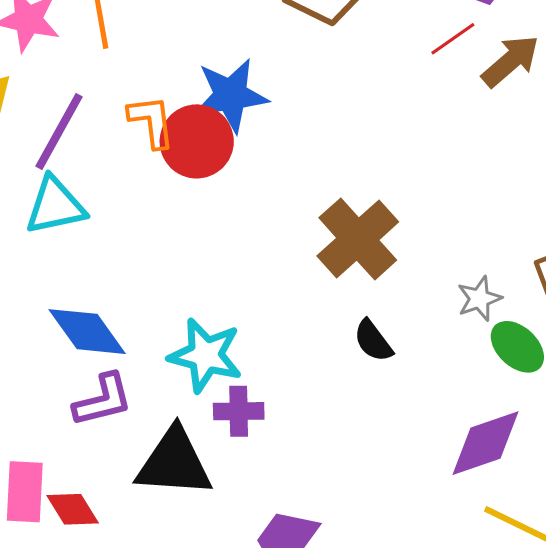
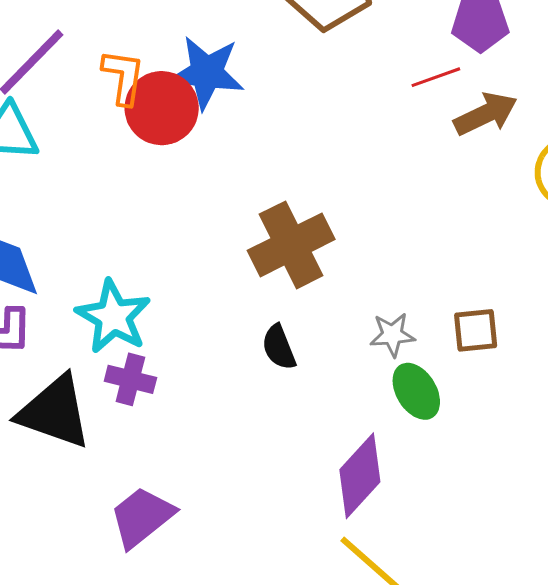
purple diamond: (485, 443) -> (360, 476), turned -44

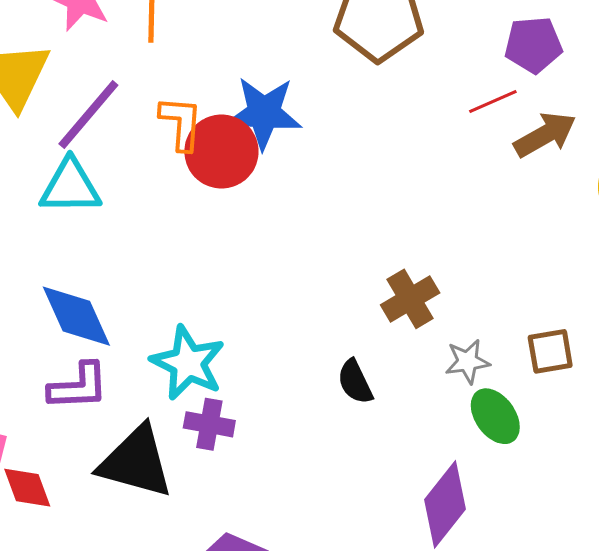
brown cross: (291, 245) -> (410, 299), moved, size x0.7

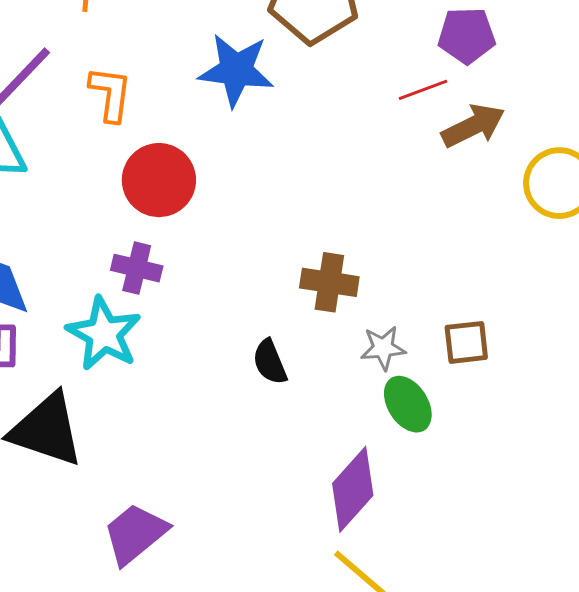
blue star: (264, 113) -> (236, 70), moved
red circle: (221, 152) -> (159, 180), moved
brown cross: (410, 299) -> (329, 282), turned 36
purple cross: (209, 424) -> (137, 268), moved

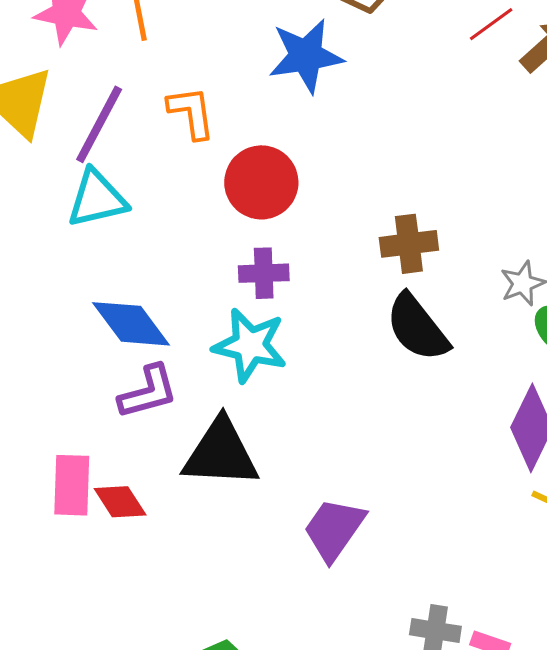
brown cross: (329, 282) -> (409, 244), moved
black semicircle: (270, 362) -> (417, 328), size x1.6

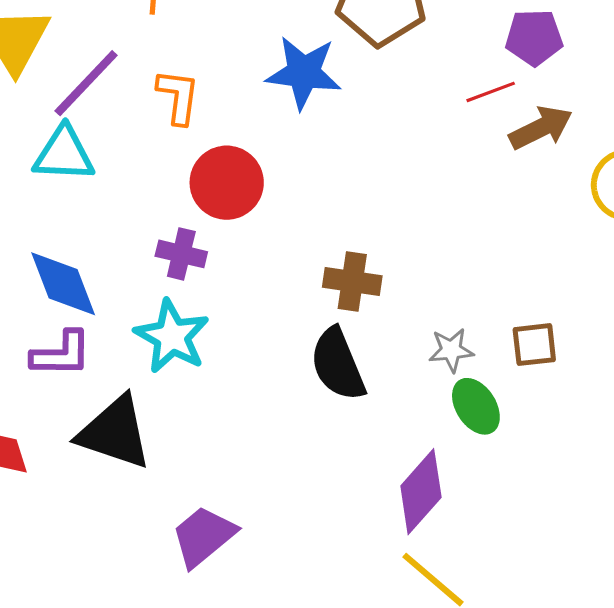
purple cross: (264, 273) -> (181, 254), moved

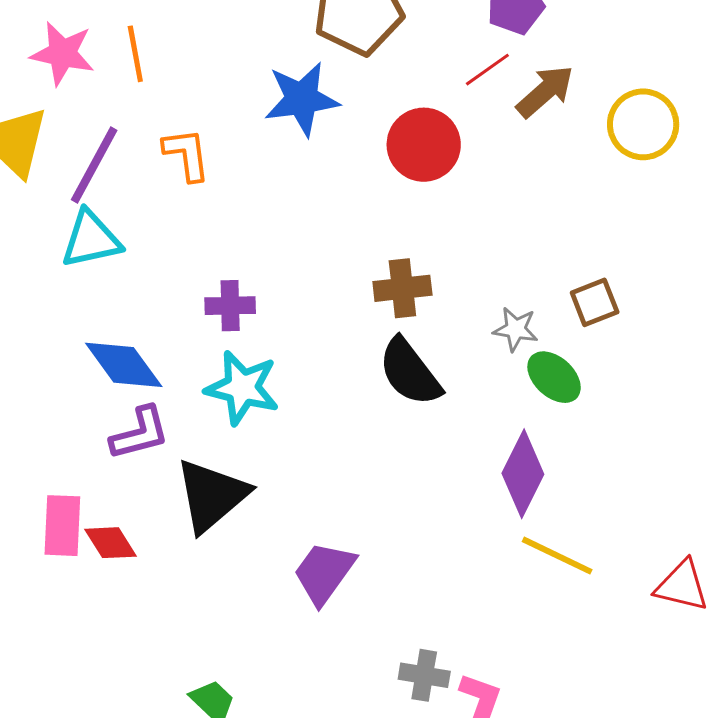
red circle: (227, 183) -> (424, 145), moved
gray star: (451, 350) -> (516, 329), turned 30
black triangle: (115, 433) -> (212, 495), turned -44

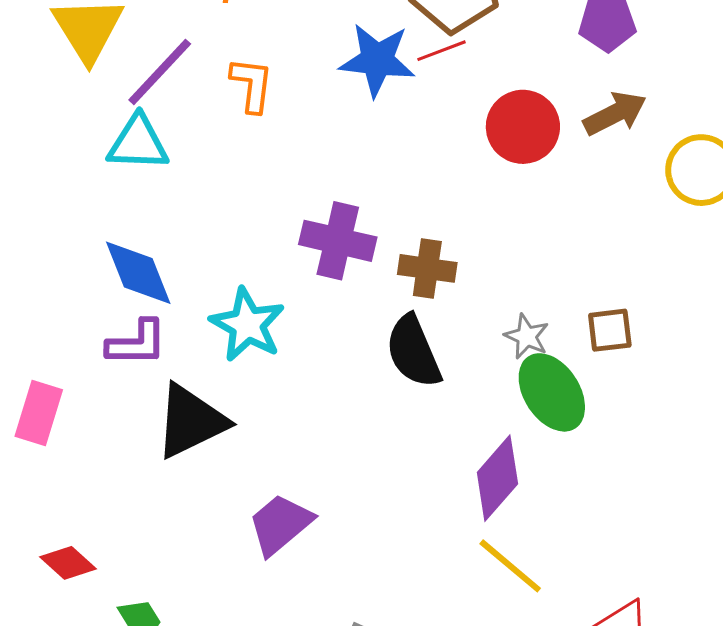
red line: (487, 70) -> (442, 51), moved
red circle: (424, 145) -> (523, 127), moved
purple cross: (230, 306) -> (338, 241), moved, size x1.5
green ellipse: (554, 377) -> (552, 392), size x1.4
red diamond: (110, 543) -> (68, 563), moved, turned -30

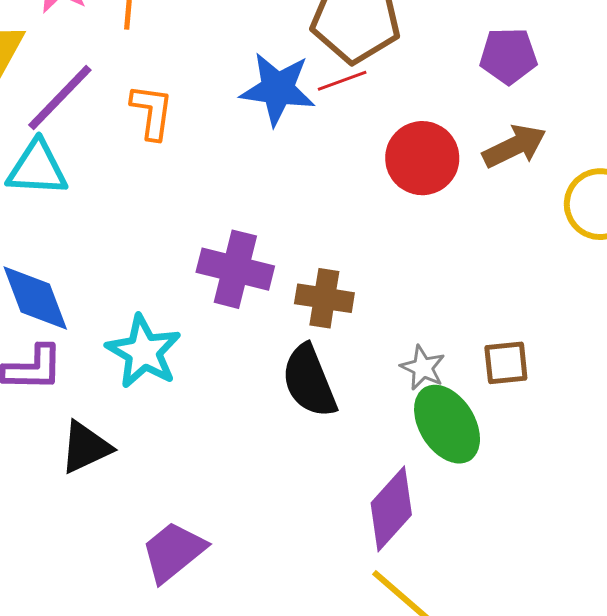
black triangle: (191, 421) -> (86, 447), size x0.7

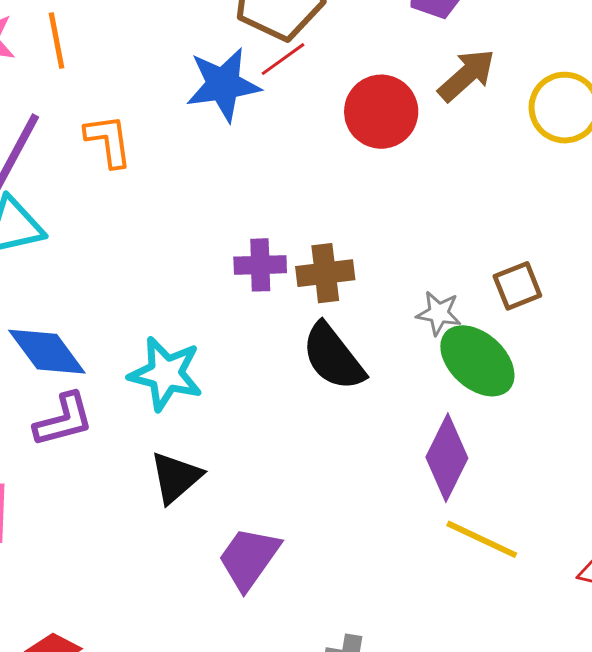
purple cross: (235, 269) -> (260, 265), moved, size x0.7
black triangle: (86, 447) -> (176, 477), moved

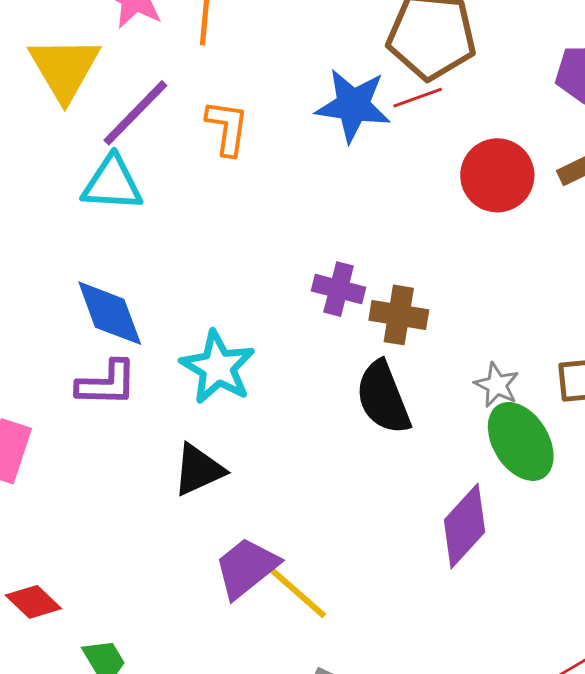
yellow line: (482, 539) -> (296, 591), moved

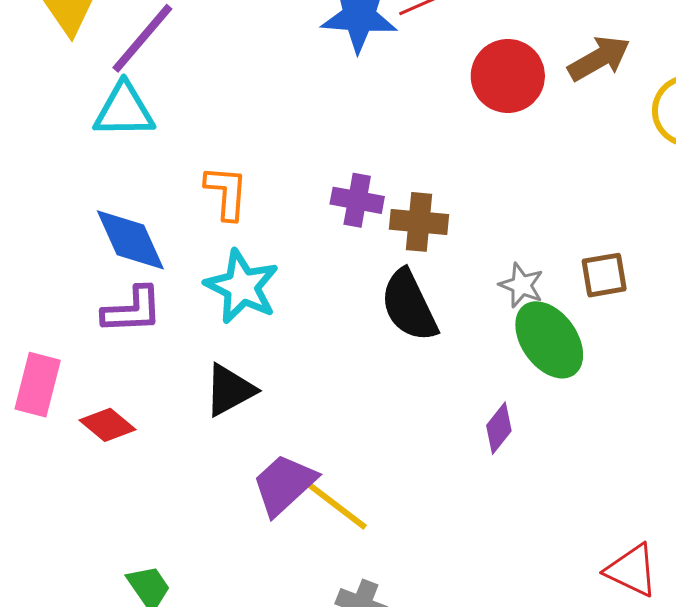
orange L-shape: (227, 128) -> (226, 193), moved
purple diamond: (465, 526) -> (499, 428), size x0.6
red diamond: (33, 602) -> (107, 425), moved

